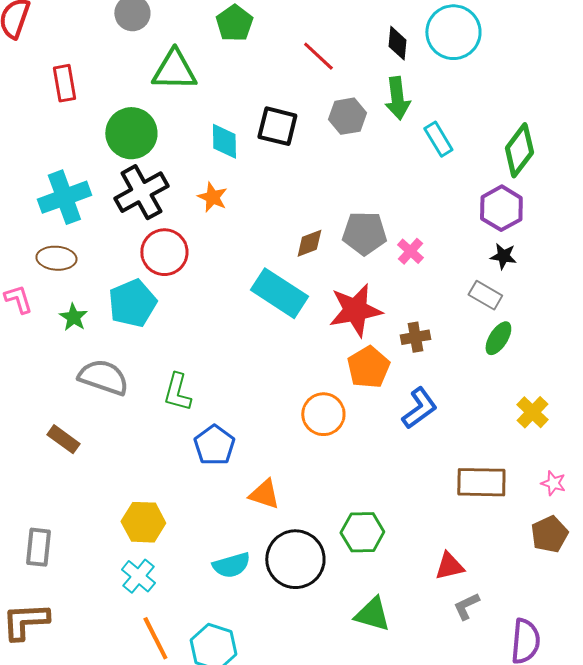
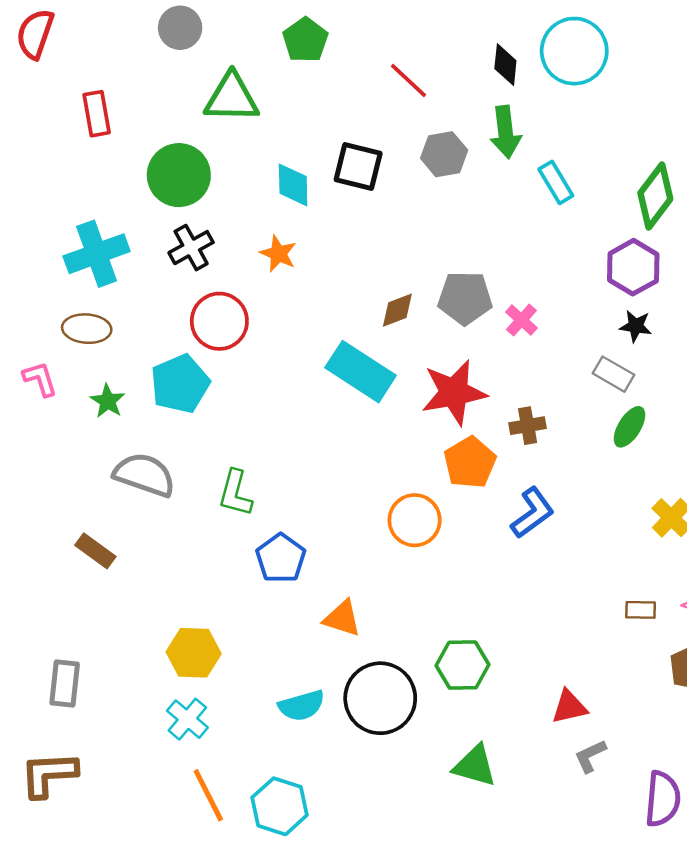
black cross: (141, 192) -> (191, 248), size x0.7
brown rectangle: (481, 482) -> (641, 610), moved, size x0.5

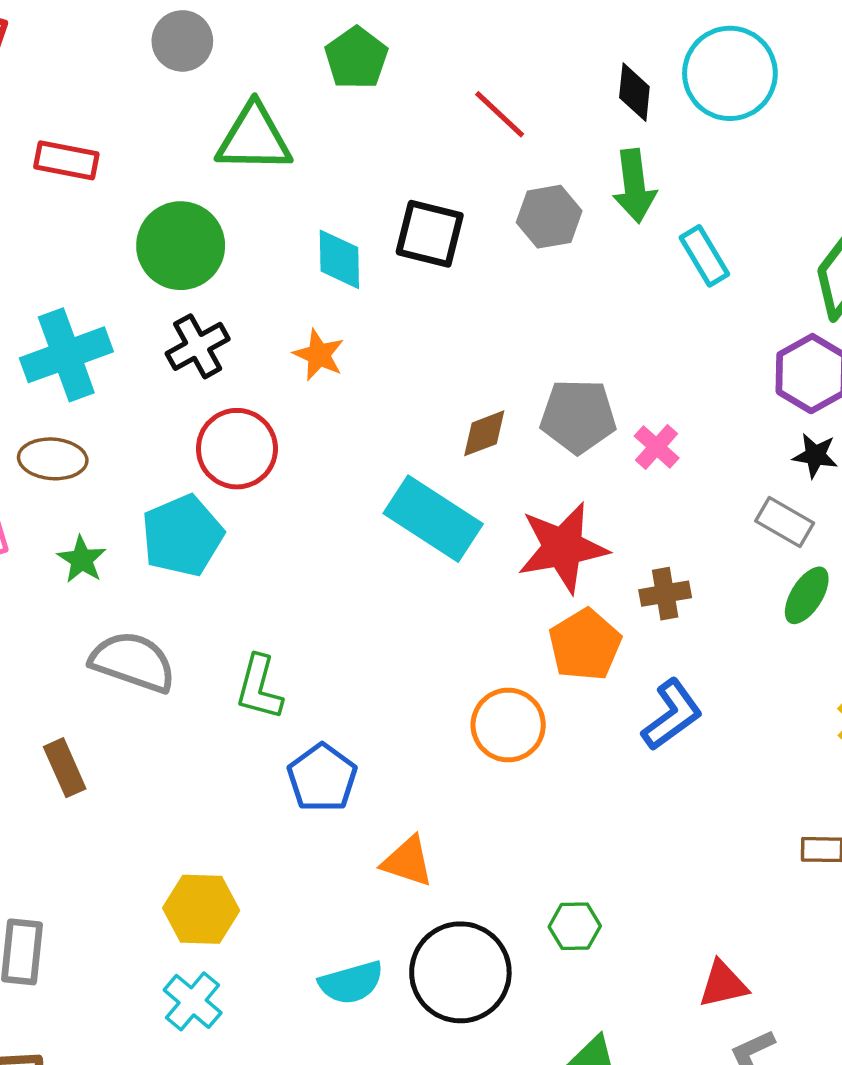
red rectangle: (97, 114) -> (66, 160), turned -69
brown rectangle: (95, 551) -> (65, 768), turned 30
green hexagon: (462, 665) -> (575, 926), size x0.7

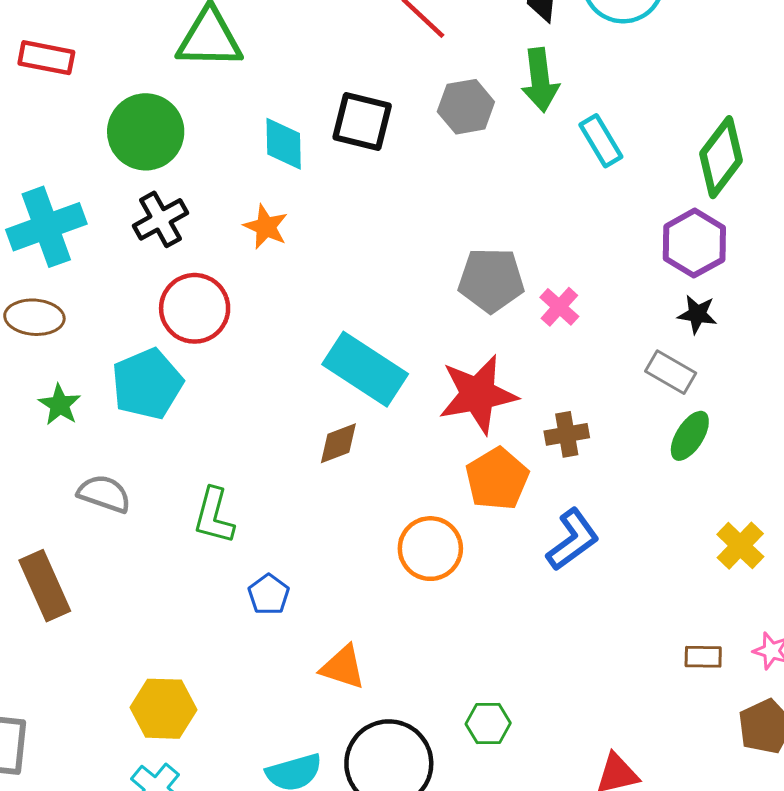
brown diamond: (484, 433) -> (338, 443), moved
gray semicircle: (133, 662) -> (104, 494), size x0.7
brown rectangle: (65, 768) -> (45, 586), size x1.4
blue pentagon: (322, 778) -> (269, 594), size x0.7

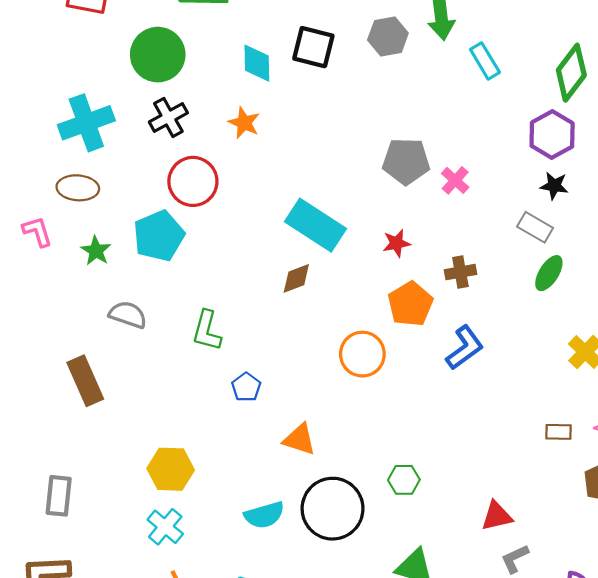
red star: (478, 394) -> (396, 243), size x0.5

